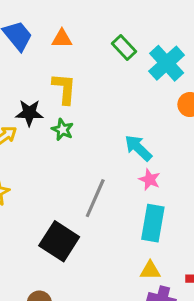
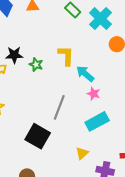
yellow L-shape: (64, 89) -> (66, 56), moved
cyan rectangle: (153, 223) -> (97, 121), turned 55
yellow triangle: (150, 270) -> (82, 153), moved, turned -40

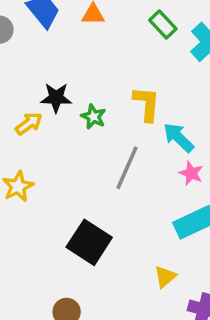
gray line: (59, 107) -> (127, 168), moved

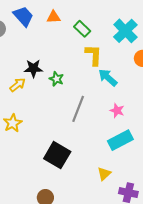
green rectangle: (163, 25) -> (82, 29), moved
yellow L-shape: (147, 104) -> (94, 55), moved
cyan arrow: (179, 138) -> (108, 78), moved

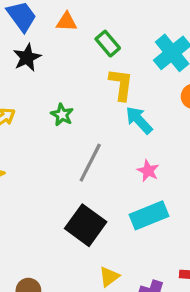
black star: (33, 68) -> (27, 57), moved, turned -30
black square: (57, 155) -> (86, 225), moved
yellow triangle: (104, 174) -> (109, 277), moved

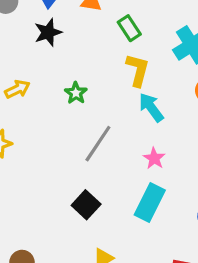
cyan rectangle: (149, 215) -> (150, 203), turned -48
black square: (86, 225) -> (86, 205), size x0.7

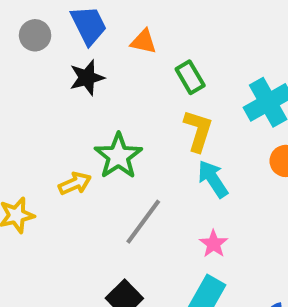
yellow arrow: (17, 89) -> (75, 183), moved
green star: (76, 93) -> (118, 156), size x1.6

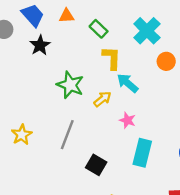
yellow arrow: (75, 183) -> (102, 99), moved
gray line: (143, 222) -> (67, 135), moved
pink star: (214, 244) -> (127, 120), moved

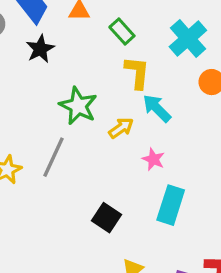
gray line: (67, 135) -> (54, 157), moved

